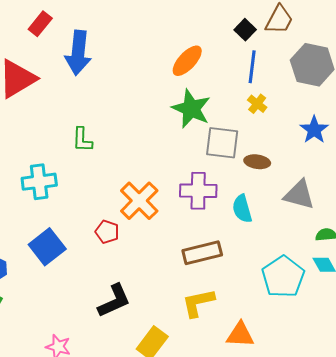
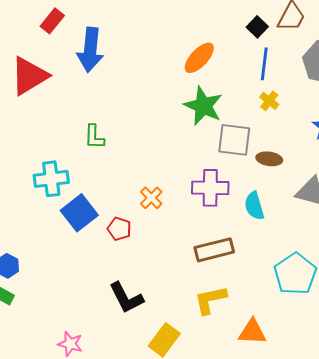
orange cross: (139, 201) -> (151, 198), size x0.6
blue square: (47, 247) -> (79, 213), moved
black L-shape: (114, 301) -> (126, 298), turned 87

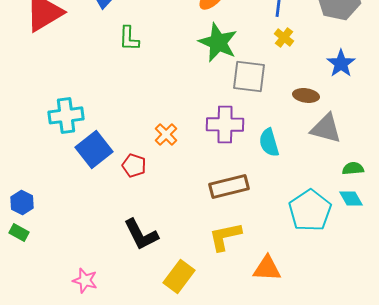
green L-shape: (94, 137) -> (129, 38), moved
brown ellipse: (269, 159) -> (306, 95), moved

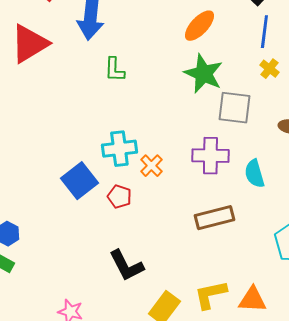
cyan cross: (66, 115) -> (119, 149), moved
yellow L-shape: (225, 236) -> (210, 295), moved

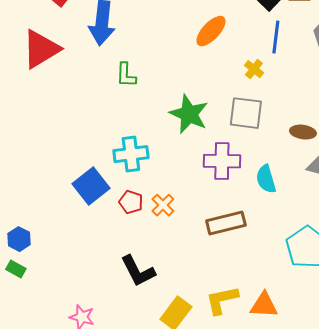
yellow cross: (269, 69) -> (254, 69), moved
green star: (203, 74) -> (189, 114), moved
orange cross: (151, 166) -> (163, 205), moved

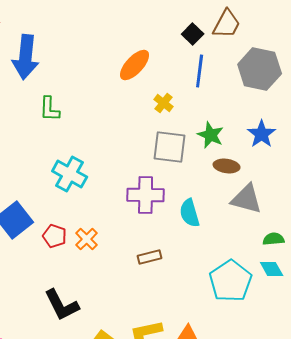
yellow cross: (254, 69) -> (164, 103), moved
green star: (189, 114) -> (211, 135), moved, size x0.7
cyan cross: (131, 154) -> (70, 174), moved, turned 36
brown rectangle: (226, 223) -> (150, 257), size x0.6

